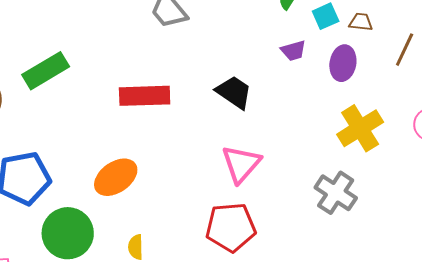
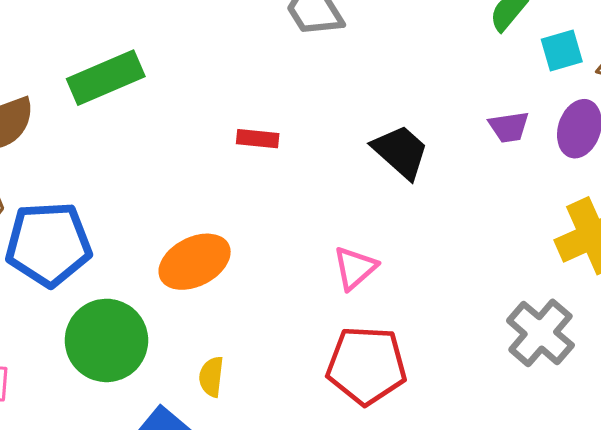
purple trapezoid: (293, 51) -> (509, 127), moved
red rectangle: (145, 96) -> (258, 139), size x0.5
pink triangle: (241, 164) -> (355, 268), moved, size x0.7

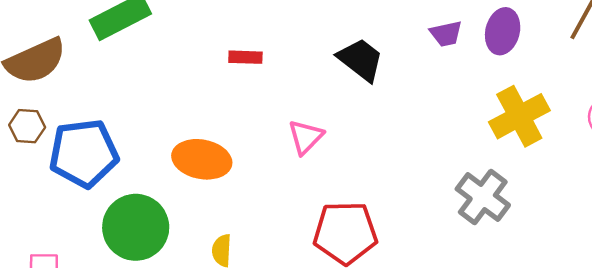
orange ellipse: (195, 262) -> (202, 159), turned 42
pink triangle: (355, 268) -> (306, 137), moved

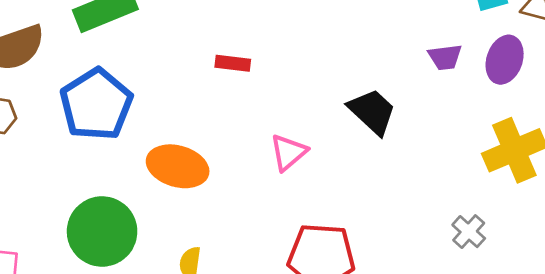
black trapezoid: (361, 60) -> (372, 112), moved
blue pentagon: (84, 153) -> (96, 104), moved, turned -30
gray cross: (483, 197) -> (469, 232), size x0.6

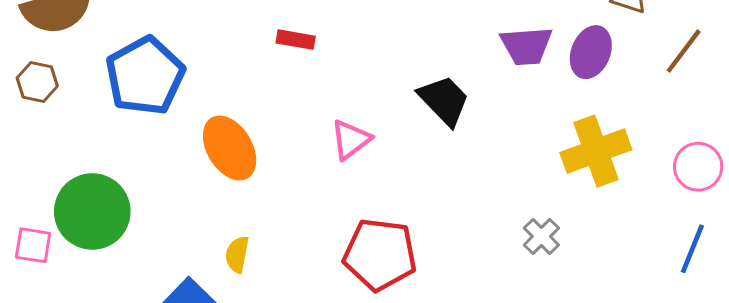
purple trapezoid: (445, 57) -> (526, 46), size x1.4
orange ellipse: (178, 166) -> (230, 148), turned 40
green circle: (102, 231) -> (92, 211), moved

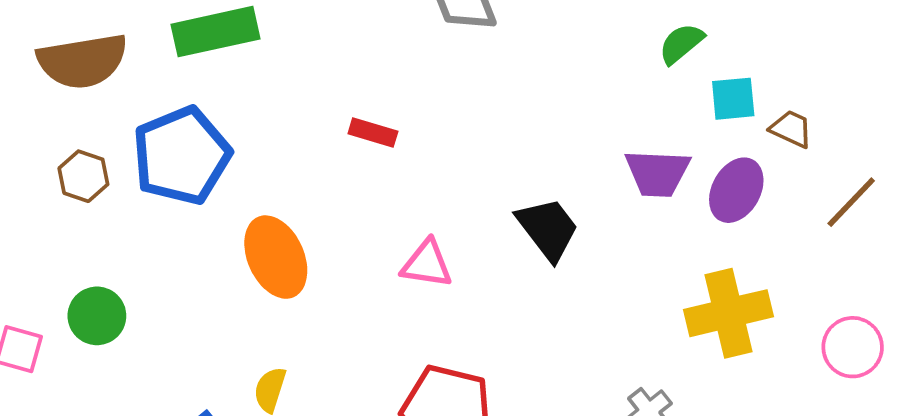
brown hexagon: (37, 82) -> (83, 176), moved
pink triangle: (351, 140) -> (427, 264), turned 39
green circle: (92, 211) -> (97, 316), size x0.6

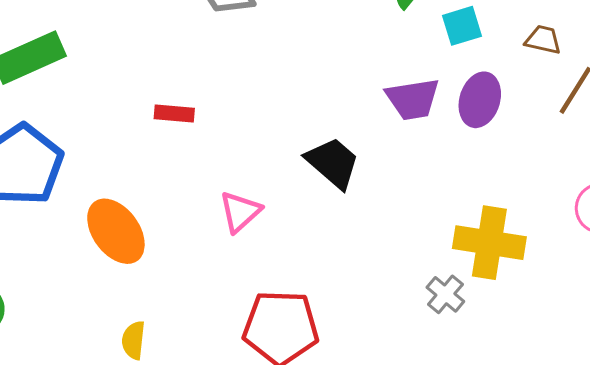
brown trapezoid: (791, 129) -> (543, 40), moved
pink triangle: (427, 264) -> (240, 212), turned -39
yellow cross: (728, 313) -> (489, 243), moved, turned 34

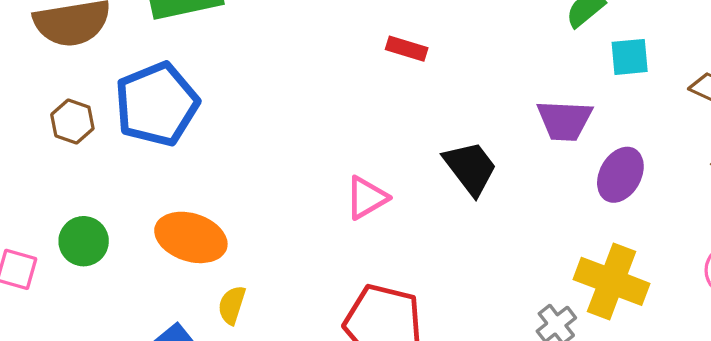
purple ellipse: (480, 100) -> (620, 175), moved
red rectangle: (174, 114) -> (407, 49), moved
orange ellipse: (116, 231) -> (191, 237), moved, turned -48

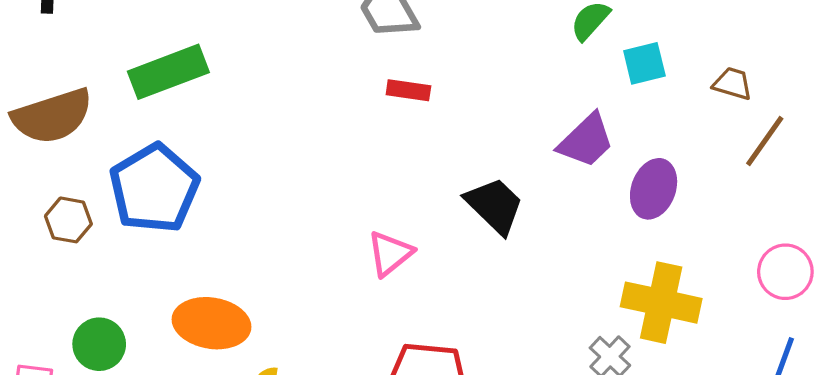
purple trapezoid: (565, 120) -> (586, 141), turned -38

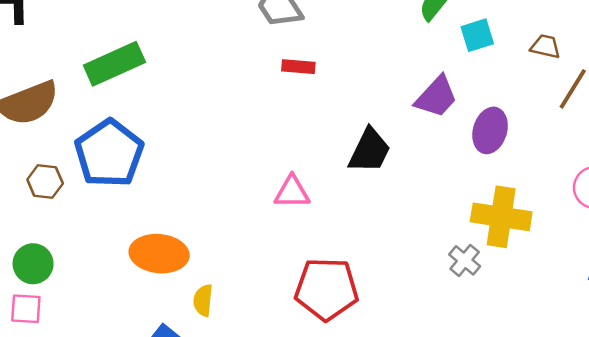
black trapezoid: (495, 206) -> (370, 151), turned 75
pink triangle: (390, 253) -> (292, 192), turned 42
green circle: (99, 344) -> (33, 264), moved

